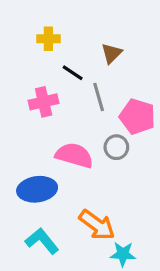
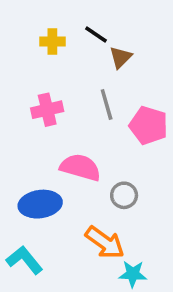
black line: (73, 73) -> (96, 35), moved
gray circle: (116, 147) -> (124, 195), moved
cyan L-shape: (42, 241) -> (24, 260), moved

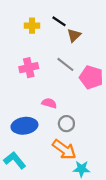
gray line: (107, 104) -> (65, 64), turned -36
pink semicircle: (80, 167) -> (49, 103), size x0.6
gray circle: (124, 195) -> (66, 124), moved

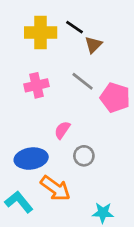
yellow cross: (32, 26) -> (41, 33), size x1.6
pink semicircle: (49, 103) -> (62, 130), turned -72
orange arrow: (64, 149) -> (55, 188), moved

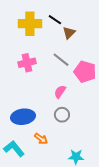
pink semicircle: (62, 130) -> (60, 92), moved
orange arrow: (55, 188) -> (41, 139), size x0.6

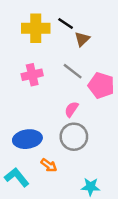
gray circle: (62, 115) -> (74, 137), size x1.5

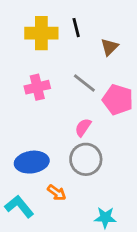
black line: (66, 24) -> (76, 28), turned 42
brown triangle: (82, 39) -> (109, 47), moved

